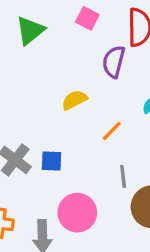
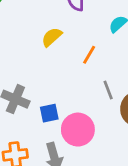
blue square: (52, 161) -> (49, 113), moved

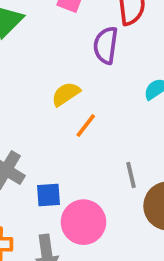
orange line: (89, 55) -> (86, 126), moved

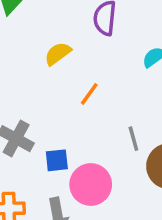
yellow semicircle: (66, 94) -> (58, 54), moved

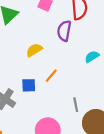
blue square: (57, 160) -> (29, 85), moved

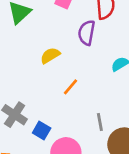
blue square: (29, 85) -> (42, 130), moved, turned 32

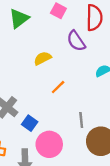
purple semicircle: (87, 33) -> (76, 41), turned -50

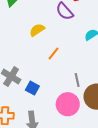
pink circle: (49, 144) -> (68, 104), moved

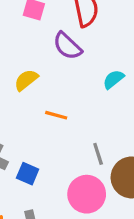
orange line: (54, 54) -> (56, 115), turned 72

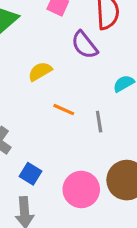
gray line: (98, 154) -> (99, 122), moved
blue square: (28, 174) -> (30, 174), moved

